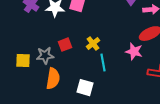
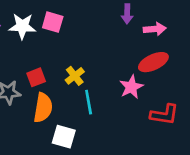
pink star: (134, 52) -> (131, 87), turned 30
orange semicircle: (53, 79) -> (43, 108), moved

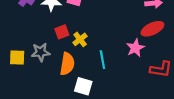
yellow cross: (75, 76) -> (80, 39), moved
red square: (36, 77) -> (62, 32), moved

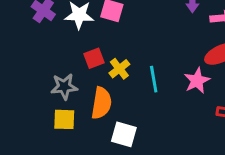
yellow square: (17, 57) -> (64, 119), moved
cyan line: (102, 60) -> (154, 79), moved

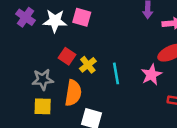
red square: (94, 58) -> (67, 56), turned -35

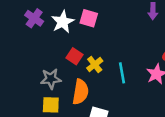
white star: (55, 21) -> (63, 22), turned -30

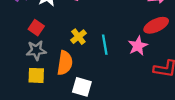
red square: (75, 56) -> (36, 28), moved

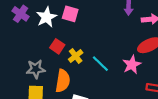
red square: (36, 28) -> (57, 46), moved
cyan line: (105, 45) -> (100, 64), turned -36

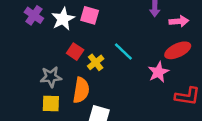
cyan line: (100, 64) -> (123, 52), moved

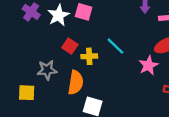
yellow cross: (96, 62) -> (89, 56), turned 35
yellow square: (51, 103) -> (27, 93), moved

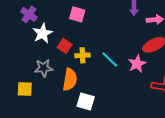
white star: (58, 15) -> (43, 33), moved
cyan line: (115, 46) -> (110, 60), moved

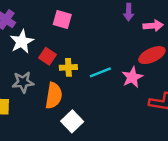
cyan line: (110, 60) -> (100, 72), turned -66
white square: (86, 102) -> (72, 121), turned 30

